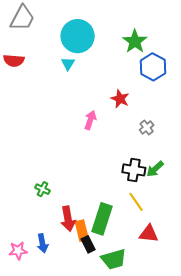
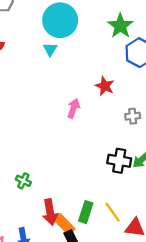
gray cross: (147, 127) -> (133, 116), turned 32
yellow line: (136, 202) -> (113, 212), moved
green rectangle: (102, 219) -> (86, 212), size x0.7
orange rectangle: (82, 231) -> (65, 224), turned -30

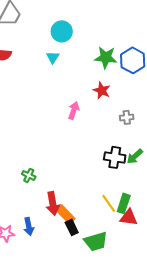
cyan circle: (60, 20) -> (62, 31), size x0.7
green star: (120, 26) -> (106, 57), moved, turned -30
green rectangle: (86, 212) -> (124, 203), moved

